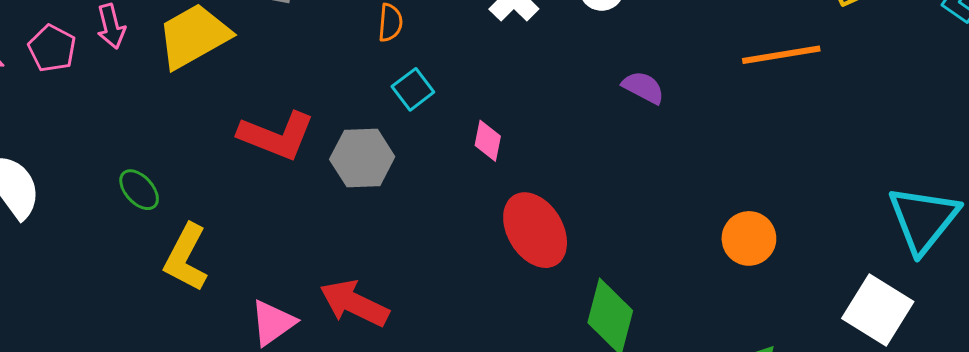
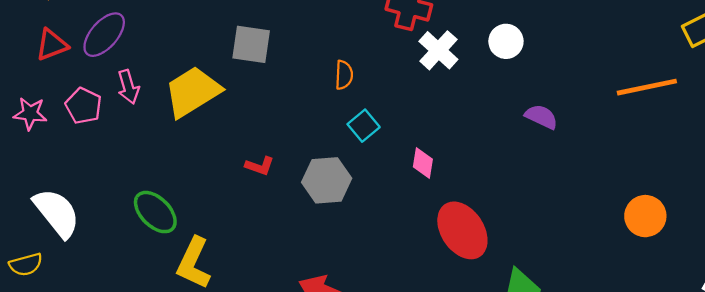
red L-shape: (276, 136) -> (260, 166), size x0.5
green ellipse: (139, 190) -> (155, 212), size x1.4
orange circle: (749, 238) -> (645, 216), moved

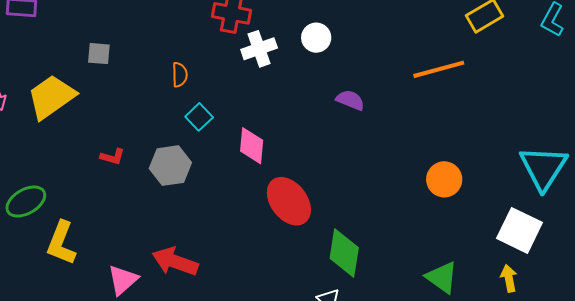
gray square: (251, 44) -> (99, 54), size x0.7
white cross: (438, 50) -> (259, 49), turned 32
pink diamond: (423, 163) -> (252, 146), size x1.4
green ellipse: (155, 212) -> (26, 202), turned -72

